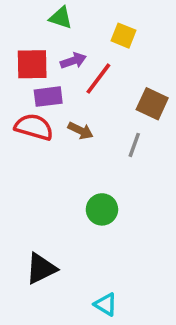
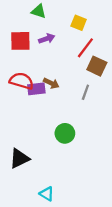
red line: (98, 79) -> (85, 48), moved
purple rectangle: (48, 97) -> (36, 89), moved
black triangle: (41, 269) -> (19, 158), moved
cyan triangle: (106, 304) -> (47, 194), moved

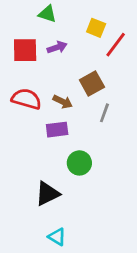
red line: (85, 48) -> (116, 45), moved
brown square: (97, 66) -> (92, 84), moved, turned 36
purple rectangle: (36, 89) -> (57, 130), moved
black triangle: (19, 158) -> (47, 194), moved

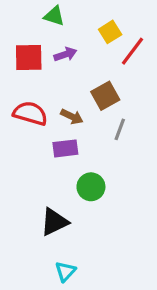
yellow square: (96, 28) -> (110, 32), turned 36
cyan triangle: (57, 237) -> (65, 271), turned 42

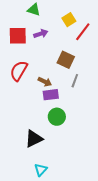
brown square: (105, 96) -> (66, 60), turned -36
red semicircle: (30, 113) -> (19, 71), turned -75
brown arrow: (72, 117) -> (45, 82), moved
purple rectangle: (65, 148) -> (51, 95), moved

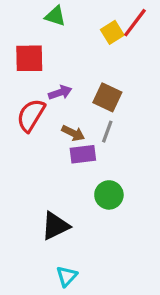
red line: (83, 32) -> (135, 23), moved
purple arrow: (41, 34) -> (60, 93), moved
gray line: (75, 81) -> (107, 132), moved
green circle: (57, 117) -> (109, 195), moved

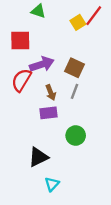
purple arrow: (60, 93) -> (42, 64), size x1.5
brown arrow: (73, 133) -> (51, 93), turned 42
purple rectangle: (83, 154) -> (48, 113), moved
cyan triangle: (67, 276) -> (52, 184), moved

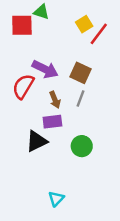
red line: (94, 16) -> (99, 34), moved
red square: (20, 41) -> (22, 25), moved
purple arrow: (42, 64) -> (45, 69), turned 45
black triangle: (38, 157) -> (37, 141), moved

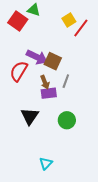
red square: (22, 25) -> (18, 21), turned 36
brown square: (81, 73) -> (53, 61), moved
purple rectangle: (52, 122) -> (49, 93), moved
black triangle: (37, 141) -> (30, 116), turned -30

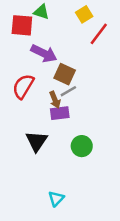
yellow square: (69, 20) -> (84, 14), moved
red square: (18, 21) -> (22, 25), turned -30
purple arrow: (37, 57) -> (44, 53), moved
gray line: (66, 81) -> (68, 91), moved, turned 40

